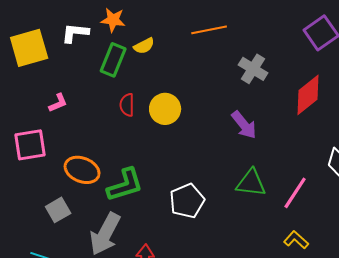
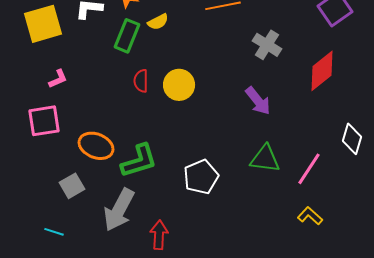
pink L-shape: (58, 103) -> (58, 79), moved

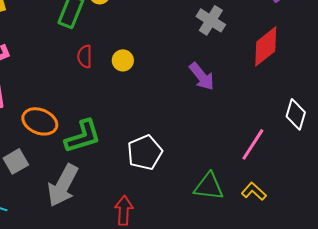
yellow circle: (179, 85) -> (123, 60), size x0.7
green triangle: (265, 159) -> (209, 186), moved
red arrow: (159, 235) -> (124, 210), moved

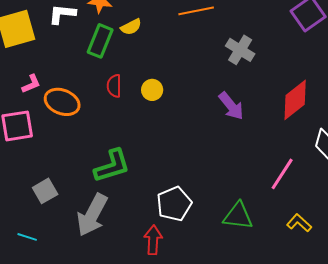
red diamond: (266, 46) -> (295, 100), moved
orange ellipse: (40, 121) -> (62, 102), moved
white pentagon: (145, 152) -> (174, 204), moved
yellow L-shape: (254, 191) -> (299, 223), moved

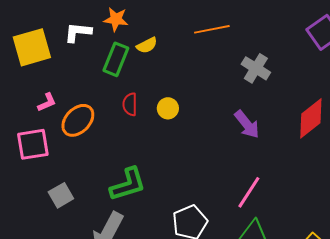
orange ellipse: (62, 102) -> (78, 120), turned -68
pink line: (282, 174) -> (249, 192), moved
gray square: (45, 191) -> (61, 195), moved

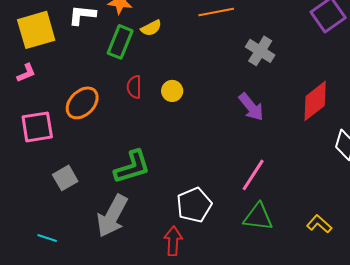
pink L-shape: (47, 102) -> (26, 73), moved

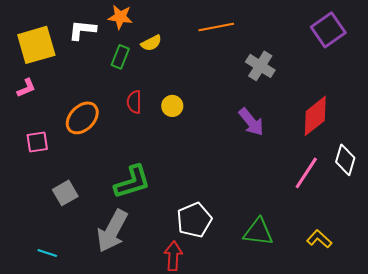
green rectangle: (120, 42) -> (120, 57), size x0.7
pink square: (37, 127) -> (37, 142), size x0.7
pink line: (253, 175) -> (306, 173), moved

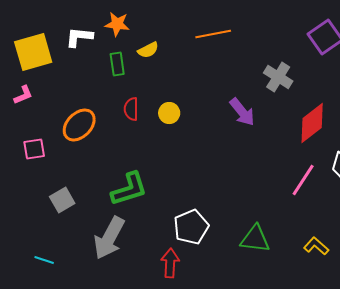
green rectangle: (120, 57) -> (117, 64), turned -30
gray cross: (260, 66) -> (278, 77), moved
purple arrow: (251, 122) -> (242, 112), moved

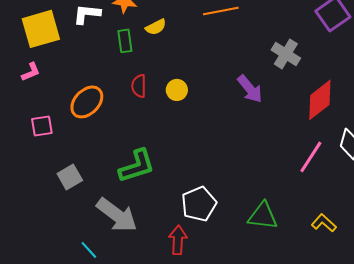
gray arrow: (109, 238) -> (117, 215), turned -81
cyan line: (44, 260) -> (89, 250), moved, turned 30

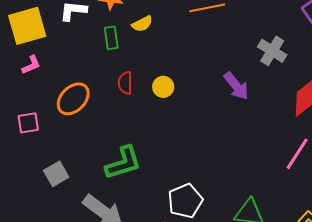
pink L-shape: (31, 72) -> (31, 65), moved

